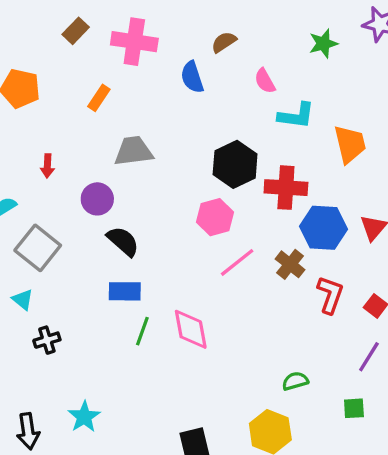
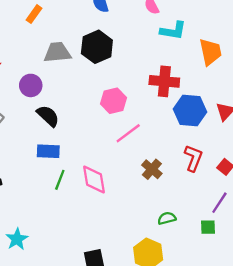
black hexagon: (235, 164) -> (97, 47), moved
brown cross: (290, 264) -> (152, 169), moved
green square: (354, 408) -> (208, 227), moved

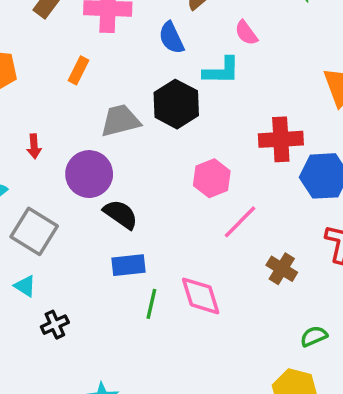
cyan L-shape: (173, 31) -> (221, 71), moved
purple circle: (31, 85) -> (89, 174), size x1.4

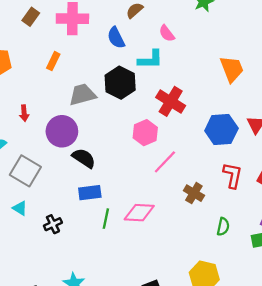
red cross: (281, 139) -> (171, 101), moved, turned 36
pink diamond: (201, 296) -> (139, 213), turned -68
black cross: (55, 325) -> (53, 224), moved
green semicircle: (314, 336) -> (223, 227), moved, turned 126

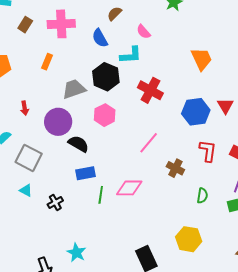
pink hexagon: (145, 133) -> (105, 115), moved

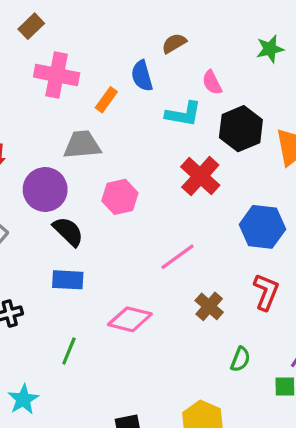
pink cross: (61, 24) -> (57, 75), moved
orange rectangle: (47, 62) -> (106, 100), moved
black hexagon: (106, 77) -> (241, 129), moved
green line: (101, 195) -> (69, 351), moved

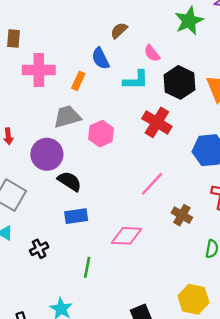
brown rectangle: (31, 26) -> (14, 38), turned -30
green star: (270, 49) -> (189, 21), size x1.4
pink hexagon: (120, 197) -> (101, 134), moved

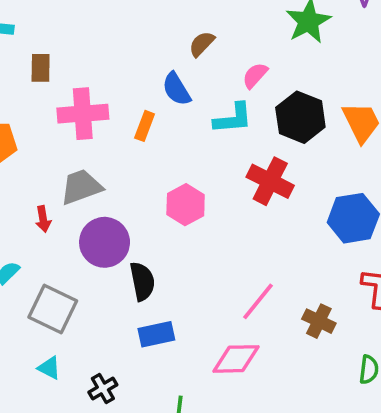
pink semicircle: (152, 53) -> (255, 75), turned 84
gray trapezoid: (67, 117) -> (81, 187), moved
black semicircle: (70, 181) -> (142, 281), turned 50
pink line: (152, 184) -> (258, 301), moved

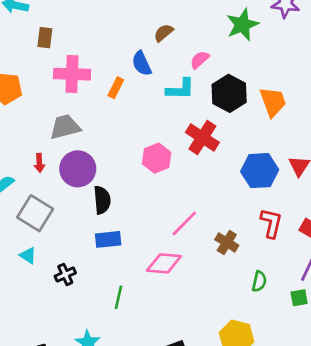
pink hexagon: (186, 205) -> (157, 158), moved
red arrow: (43, 219) -> (39, 163), moved

